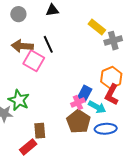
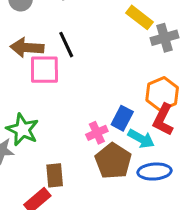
pink square: (34, 61) -> (44, 70), turned -30
pink cross: (78, 103) -> (97, 133), moved

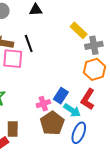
orange hexagon: (162, 94) -> (95, 69), moved
blue ellipse: (154, 172) -> (79, 133), turned -70

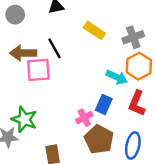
yellow rectangle: (79, 30) -> (94, 30), moved
cyan arrow: (72, 110) -> (117, 77), moved

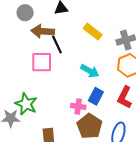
brown arrow: (23, 53) -> (43, 31), moved
cyan arrow: (117, 77) -> (90, 71), moved
pink cross: (84, 118) -> (78, 106), turned 32

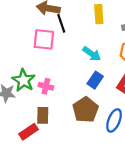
yellow rectangle: (93, 32) -> (99, 14), turned 42
pink cross: (78, 106) -> (46, 86), moved

